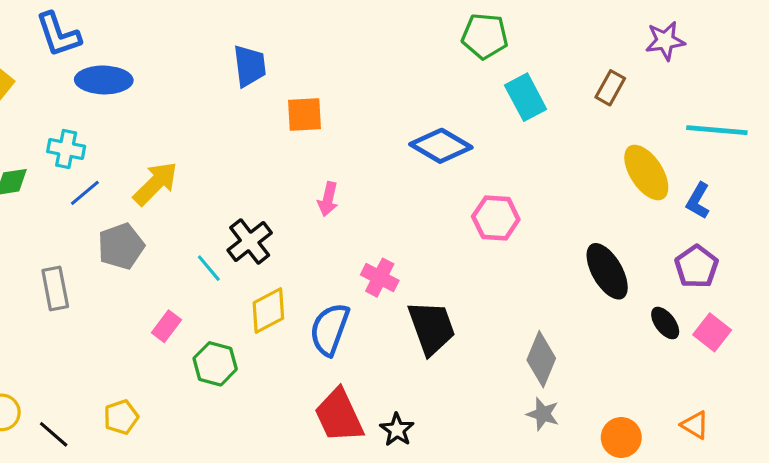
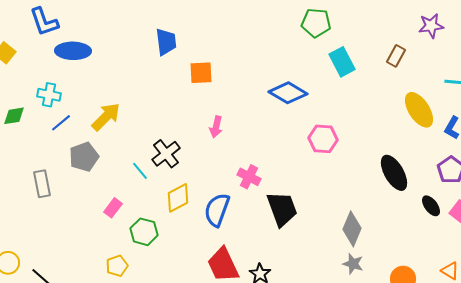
yellow pentagon: (121, 417) -> (117, 266), moved

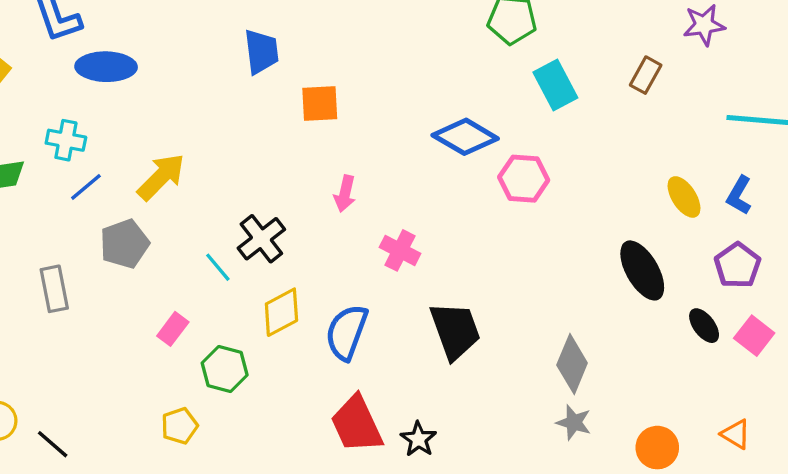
yellow ellipse: (419, 110) -> (684, 197), moved, size x0.7
pink hexagon: (323, 139) -> (524, 179), moved
pink cross: (249, 177) -> (400, 250), moved

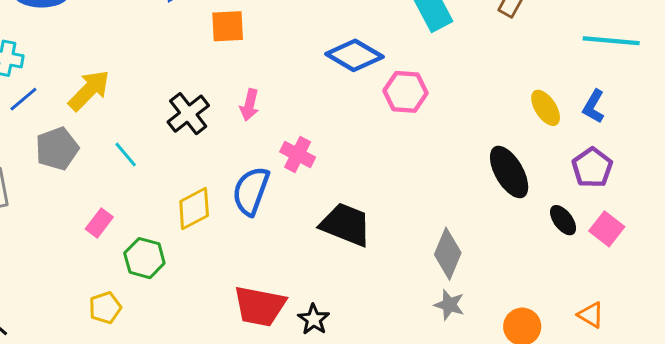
black cross: (261, 239) -> (188, 114), moved
cyan line: (218, 267) -> (126, 155), moved
black trapezoid: (455, 331) -> (346, 225), turned -48
blue semicircle: (347, 332) -> (251, 191), moved
red trapezoid: (357, 424) -> (260, 306), turned -54

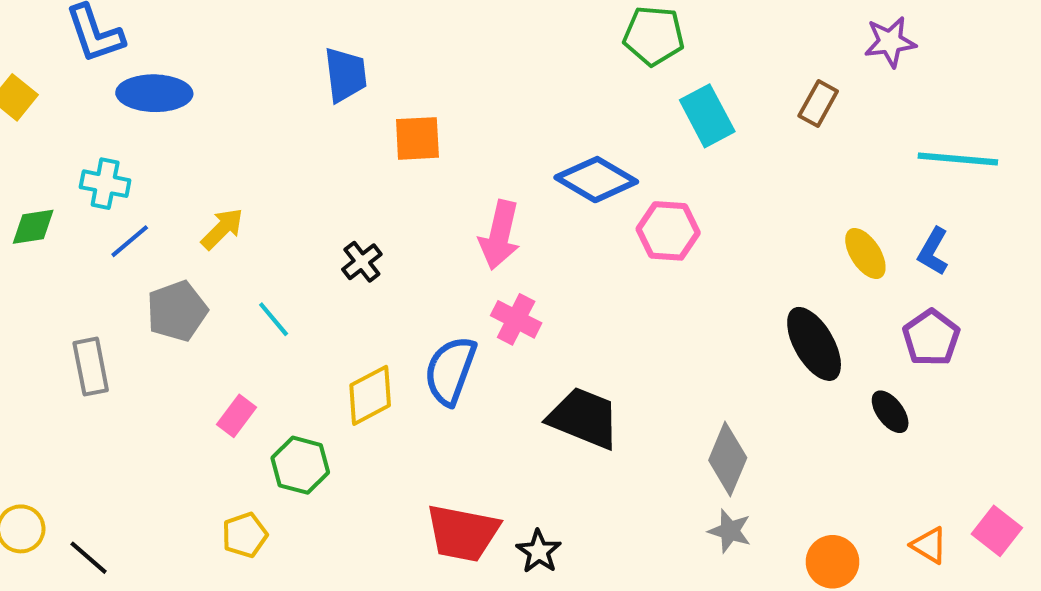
yellow arrow: (89, 90) -> (222, 229), size x0.7
pink arrow: (249, 105) -> (500, 235), moved, size x1.5
black cross: (188, 114) -> (362, 262), size x0.7
pink square: (607, 229) -> (997, 531), moved

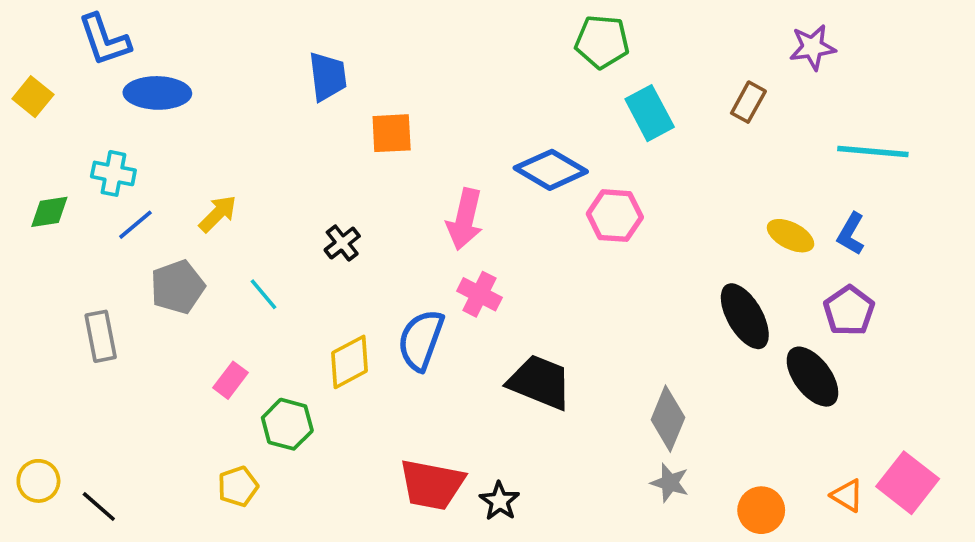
yellow ellipse: (865, 254) -> (791, 236), turned -30
black ellipse: (890, 412) -> (812, 377), size x1.6
pink square: (997, 531) -> (908, 483), size x1.4

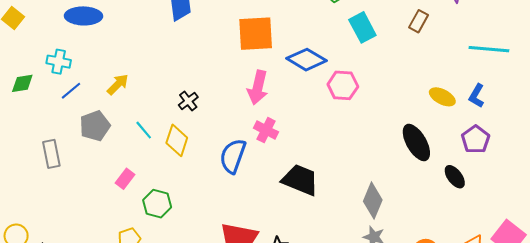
orange square: (392, 133) -> (256, 34), moved, size x1.5
yellow diamond: (350, 362) -> (177, 140), moved, turned -44
black ellipse: (812, 377) -> (455, 177), size x0.7

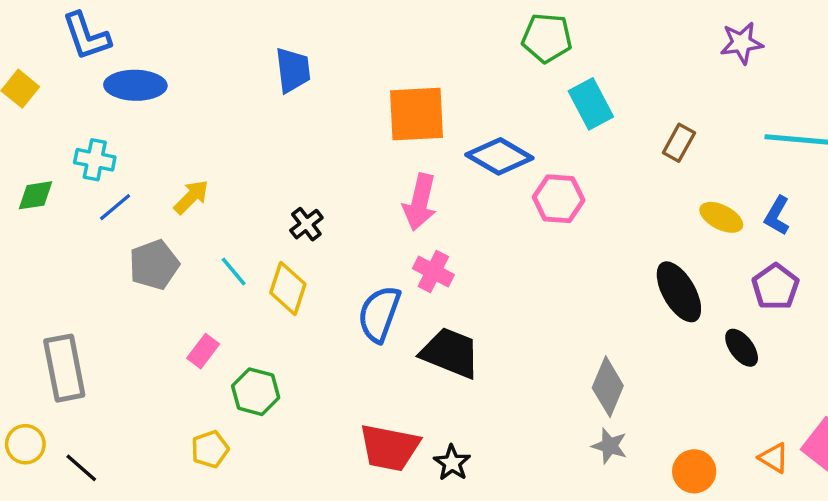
brown rectangle: (418, 21) -> (679, 143), moved
gray rectangle: (51, 154) -> (64, 368), moved, size x1.4
black trapezoid: (300, 180) -> (450, 353), moved

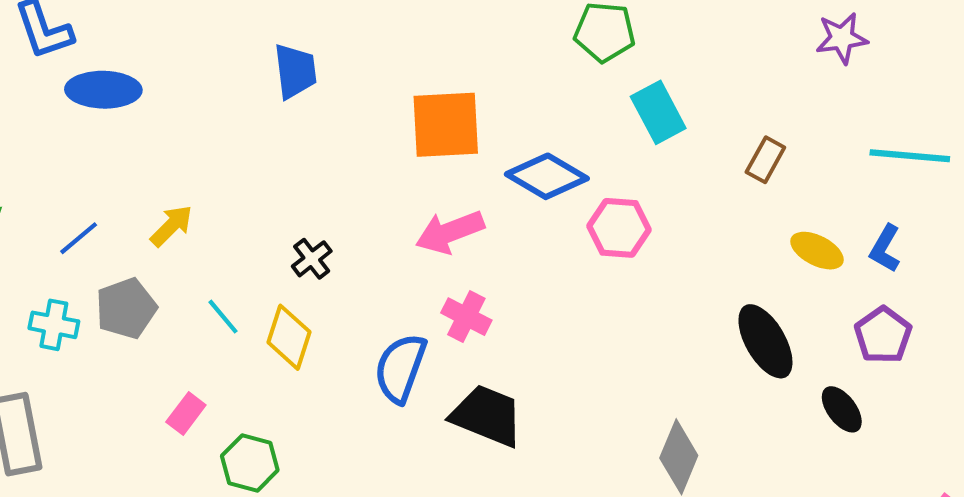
cyan cross: (95, 160) -> (54, 325), moved
pink arrow: (420, 202) -> (450, 232), turned 56

